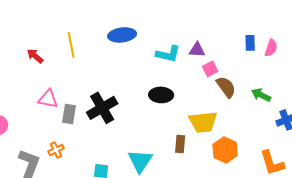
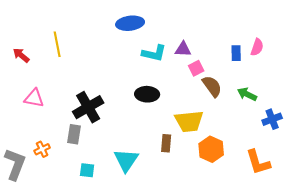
blue ellipse: (122, 35) -> (130, 23), moved
blue rectangle: (250, 43) -> (236, 53), moved
gray rectangle: (69, 114) -> (74, 134), moved

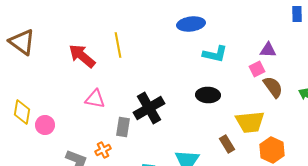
purple triangle: (183, 49) -> (268, 50), moved
blue rectangle: (236, 53) -> (297, 14), moved
red arrow: (21, 55) -> (82, 56), size x1.6
gray rectangle: (74, 134) -> (123, 127), moved
brown rectangle: (166, 143) -> (227, 144), turned -36

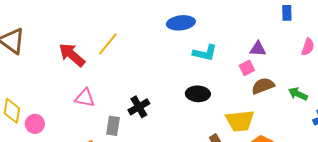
yellow line: (118, 45) -> (108, 44), turned 50
brown semicircle: (273, 87) -> (263, 86), turned -75
black cross: (149, 108) -> (139, 107), size x0.7

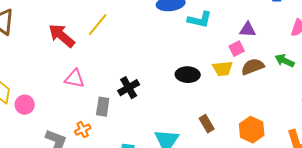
cyan L-shape: (205, 53) -> (200, 20), moved
green arrow: (298, 94) -> (285, 61), moved
yellow trapezoid: (240, 121) -> (223, 69), moved, size x0.7

